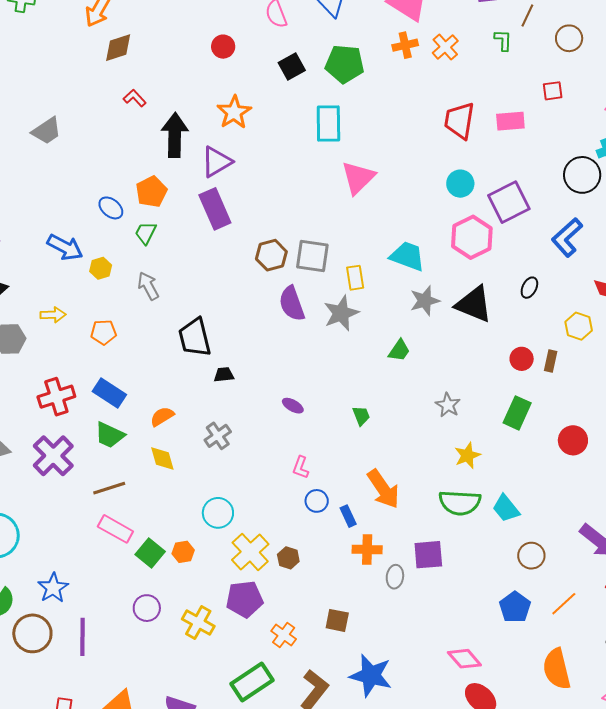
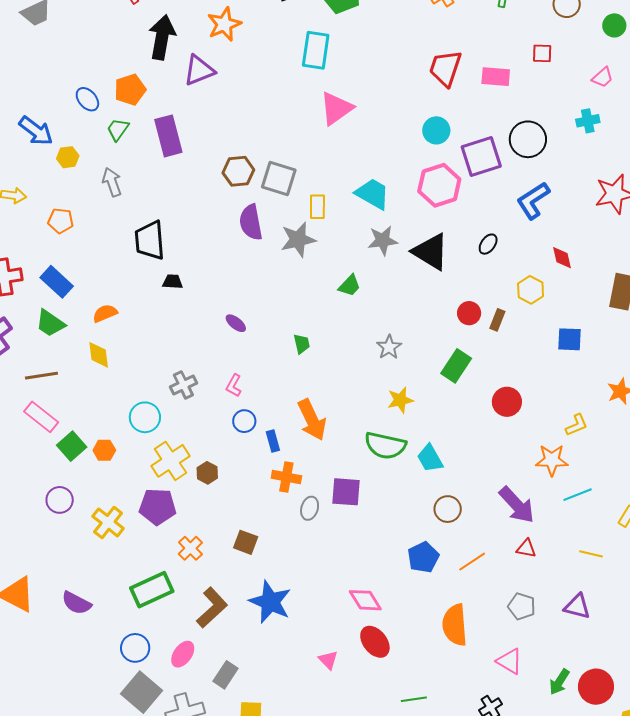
black circle: (582, 175) -> (528, 139), moved
purple rectangle: (215, 209) -> (168, 136), moved
gray cross: (218, 436) -> (183, 385), moved

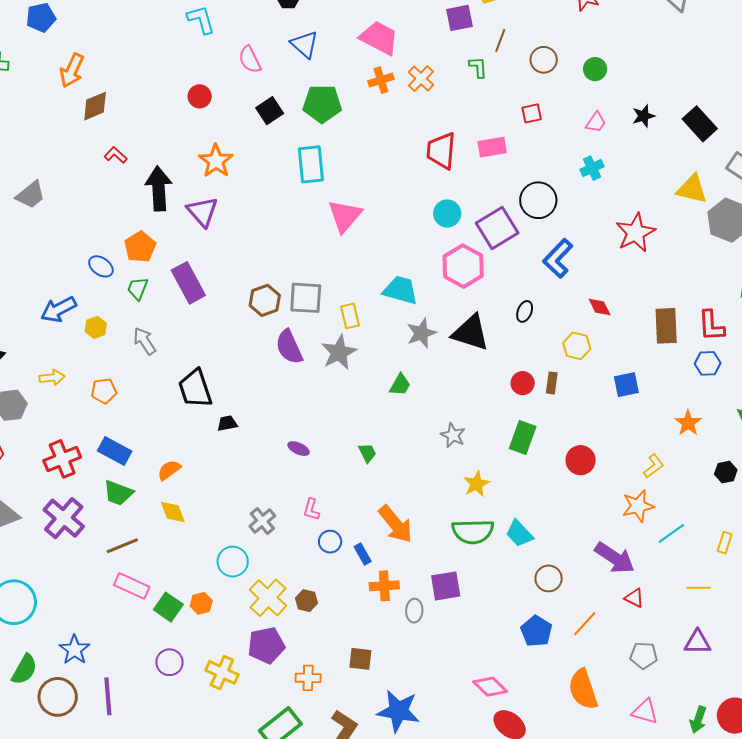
purple triangle: (199, 70) -> (202, 212), turned -36
blue arrow: (36, 131) -> (58, 309), turned 129
orange cross: (190, 548) -> (308, 678), turned -30
red triangle: (526, 548) -> (634, 598), turned 30

